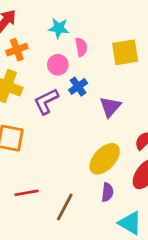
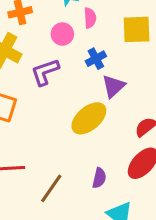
blue cross: (78, 87) -> (96, 59), moved
yellow ellipse: (105, 159) -> (89, 118), moved

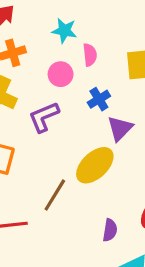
brown line: (51, 188) -> (55, 195), moved

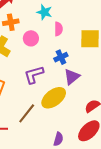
pink circle: (61, 74) -> (31, 38), moved
purple L-shape: (44, 117) -> (34, 75), moved

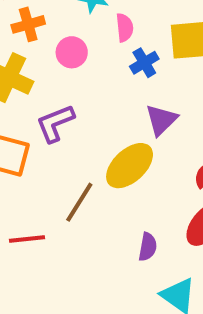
blue cross: (61, 57) -> (144, 63), moved
purple L-shape: (34, 75) -> (55, 123), moved

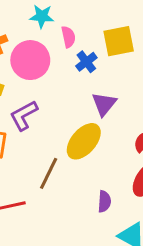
pink circle: (72, 52) -> (30, 60), size x1.6

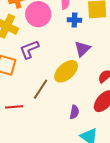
blue cross: (86, 62) -> (74, 20), turned 32

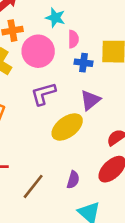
purple L-shape: (29, 49) -> (43, 94), moved
brown line: (41, 89) -> (33, 186), moved

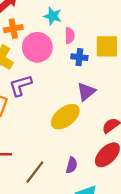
purple L-shape: (43, 94) -> (21, 85), moved

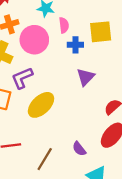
yellow ellipse: (65, 117) -> (41, 105), moved
purple semicircle: (72, 165) -> (79, 149), turned 133

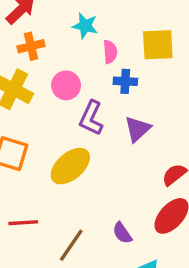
yellow square: (101, 32) -> (158, 45), moved
pink circle: (34, 40) -> (66, 85), moved, size x0.7
purple L-shape: (22, 78) -> (91, 118), moved, turned -45

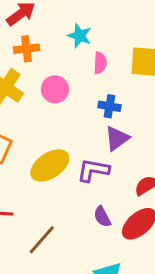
blue cross: (125, 81) -> (110, 106), moved
purple L-shape: (91, 118) -> (93, 170), moved, turned 68
purple semicircle: (122, 233) -> (102, 217), moved

